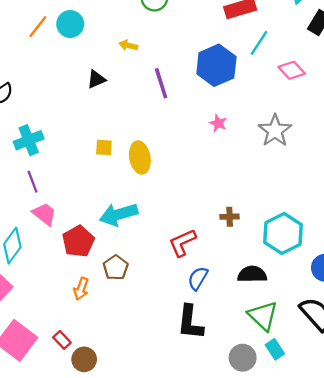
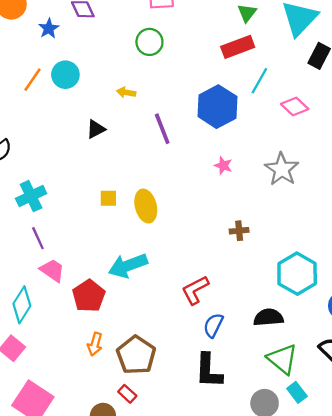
brown cross: (230, 217) -> (239, 231), moved
brown pentagon: (116, 268) -> (136, 355), moved, size x1.5
red rectangle: (62, 340) -> (127, 394), moved

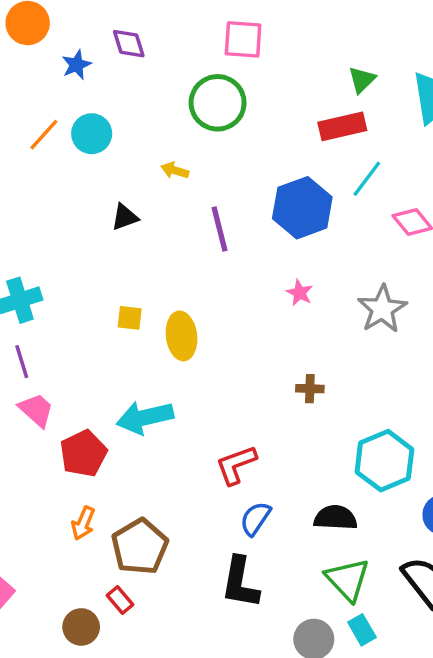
green circle: (149, 42) -> (218, 103), size x1.4

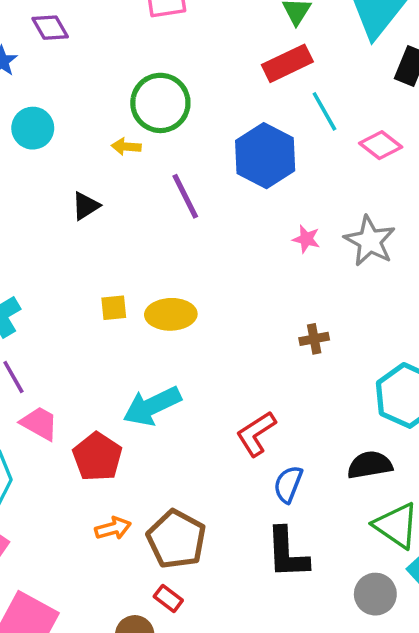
green circle: (218, 103) -> (160, 103), moved
cyan line: (367, 179) -> (324, 111), turned -54
pink star: (300, 293) -> (306, 239), moved
yellow ellipse: (182, 336) -> (171, 314), turned -72
orange arrow: (83, 523) -> (113, 528), turned -116

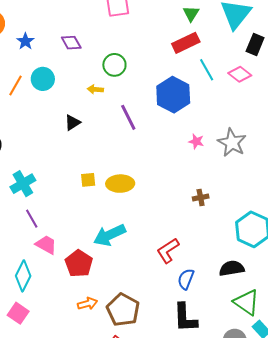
purple diamond: (50, 28) -> (71, 43), moved
green circle: (160, 103) -> (114, 65), size x0.7
pink diamond: (381, 145) -> (240, 74), moved

